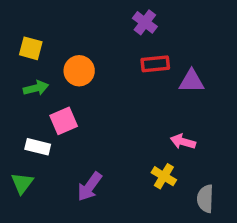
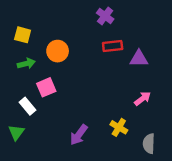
pink arrow: (183, 142) -> (143, 99), moved, turned 126
white rectangle: (38, 147) -> (28, 106), turned 36
purple arrow: (90, 187) -> (79, 135), moved

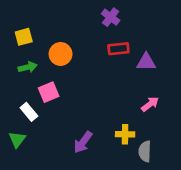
yellow square: (23, 35) -> (24, 37), turned -30
yellow cross: (119, 127) -> (125, 134), turned -30
gray semicircle: (149, 144) -> (145, 151), moved

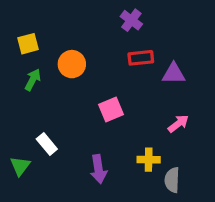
green arrow: (28, 67) -> (33, 80), turned -48
pink square: (49, 92) -> (111, 110), moved
white rectangle: (29, 112) -> (47, 144), moved
purple arrow: (83, 142) -> (98, 169), turned -45

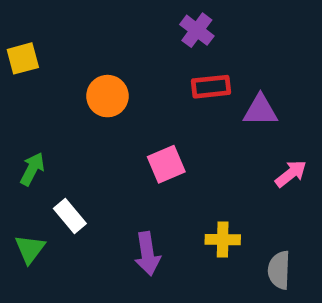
yellow square: (28, 44) -> (23, 58), moved
green arrow: (33, 80) -> (32, 169), moved
pink arrow: (178, 124) -> (291, 174), moved
gray semicircle: (172, 180) -> (279, 270), moved

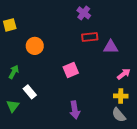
orange circle: (107, 96) -> (35, 46), moved
yellow cross: (223, 240) -> (121, 96), moved
purple arrow: (147, 254) -> (75, 110), moved
gray semicircle: (279, 270) -> (119, 115), turned -42

